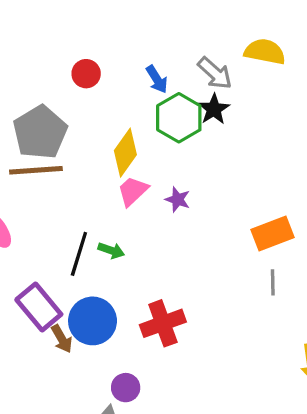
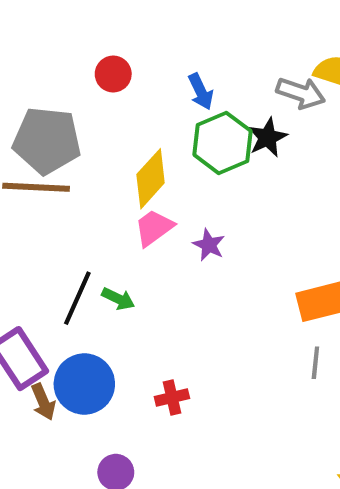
gray arrow: (215, 73) -> (301, 93), moved, turned -30
gray pentagon: (40, 132) -> (47, 140), turned 30
red cross: (163, 323) -> (172, 397), size x0.6

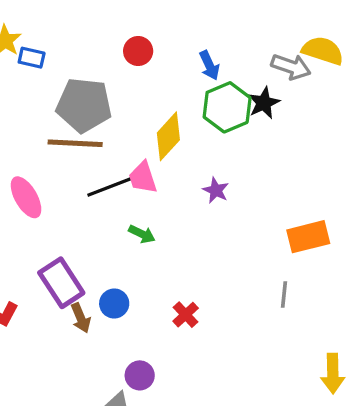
pink trapezoid: (154, 228) -> (143, 178), moved, turned -72
black line: (77, 298) -> (109, 187), moved, turned 45
gray line: (315, 363) -> (284, 295), moved
blue circle: (84, 384) -> (114, 304), size x0.6
red cross: (172, 397) -> (186, 315), turned -30

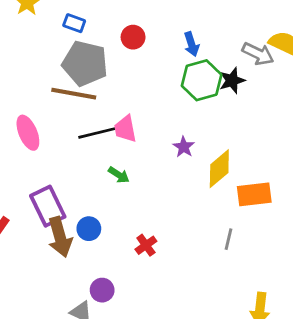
red circle: (138, 51) -> (133, 37), moved
blue rectangle: (32, 58) -> (74, 23), moved
yellow diamond: (168, 136) -> (219, 169), moved
brown arrow: (81, 318) -> (60, 237), size x1.6

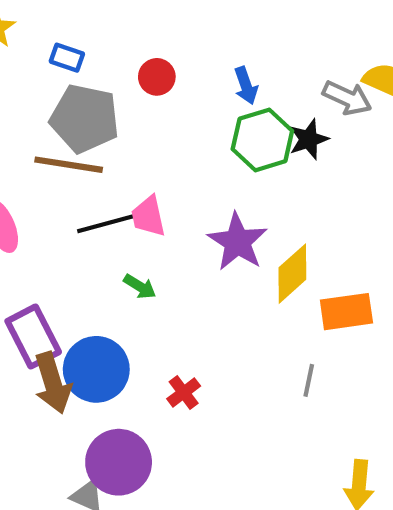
purple star: (184, 147) -> (237, 242), size x1.8
blue circle: (89, 229) -> (96, 369), size x1.8
purple circle: (102, 290) -> (119, 462), size x1.8

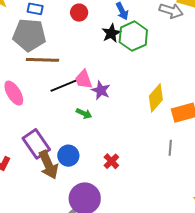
gray pentagon: (85, 118) -> (29, 35), moved
black star: (309, 139) -> (111, 33), moved
purple star: (237, 242) -> (101, 90), moved, size x0.7
blue circle: (96, 369) -> (68, 156), size x0.7

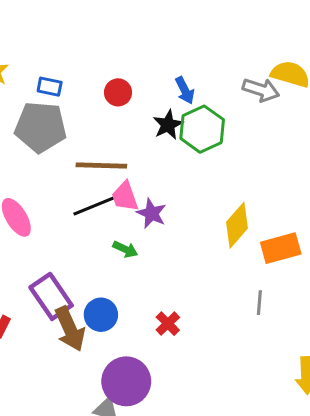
brown line: (43, 60) -> (101, 166), moved

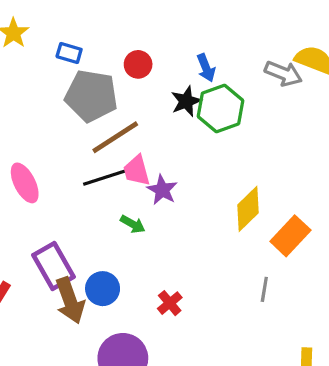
gray pentagon: (41, 127) -> (91, 96), moved
brown line: (101, 166) -> (115, 137), turned -39
orange rectangle: (281, 248) -> (290, 236), turned -36

